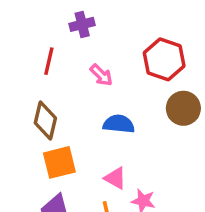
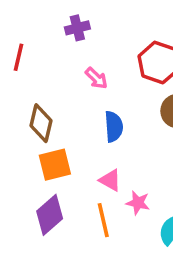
red line: (49, 61) -> (18, 57), moved
blue semicircle: (119, 124) -> (114, 127), turned 80

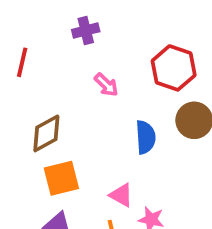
brown diamond: (41, 123) -> (46, 133), turned 48
blue semicircle: (114, 127) -> (146, 137), moved

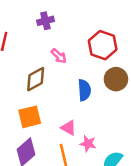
brown diamond: (46, 133) -> (36, 79), moved

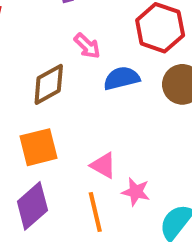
blue semicircle: (84, 90) -> (122, 78), moved, turned -100

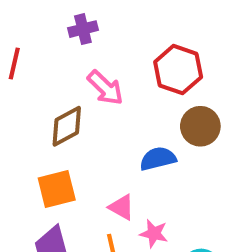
pink arrow: (87, 46) -> (105, 88), size x1.4
blue semicircle: (122, 78) -> (158, 159), moved

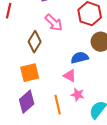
brown diamond: (67, 126) -> (35, 42), turned -30
pink triangle: (121, 207) -> (70, 76), moved

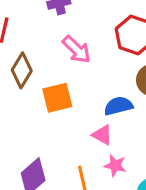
brown diamond: (35, 42) -> (22, 70), moved
orange square: (30, 73) -> (57, 98), moved

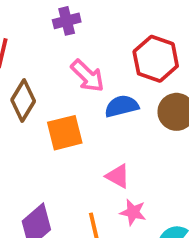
blue semicircle: (118, 106) -> (122, 106), moved

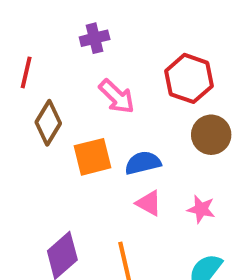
blue semicircle: (122, 106) -> (143, 163), moved
pink star: (133, 212) -> (201, 209), moved

